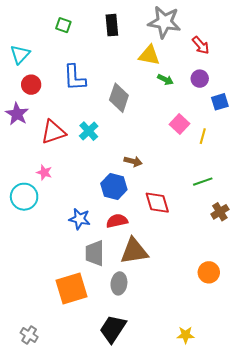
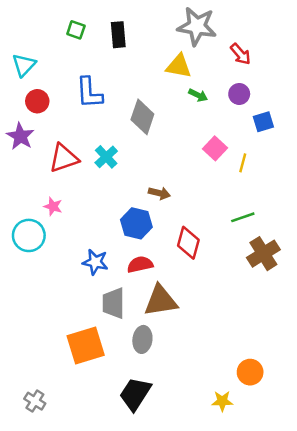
black rectangle: (112, 25) -> (118, 35), moved
red diamond: (157, 203) -> (188, 243), turned 32
brown cross: (220, 212) -> (263, 254), size x1.5
orange circle: (209, 272) -> (250, 372), moved

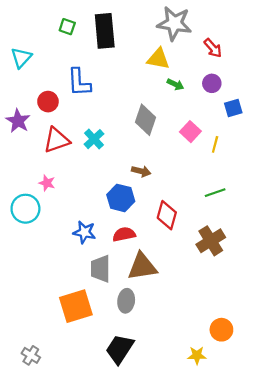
black rectangle: (118, 35) -> (105, 31), size x1.5
red circle: (37, 101) -> (48, 102), moved
gray diamond: (142, 117) -> (145, 120), moved
brown cross: (263, 254) -> (211, 241), moved

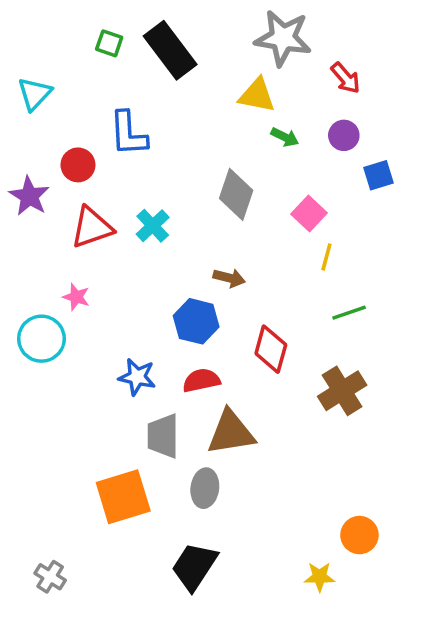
black rectangle: (105, 31) -> (170, 50), turned -32
yellow line: (215, 144) -> (326, 257), moved

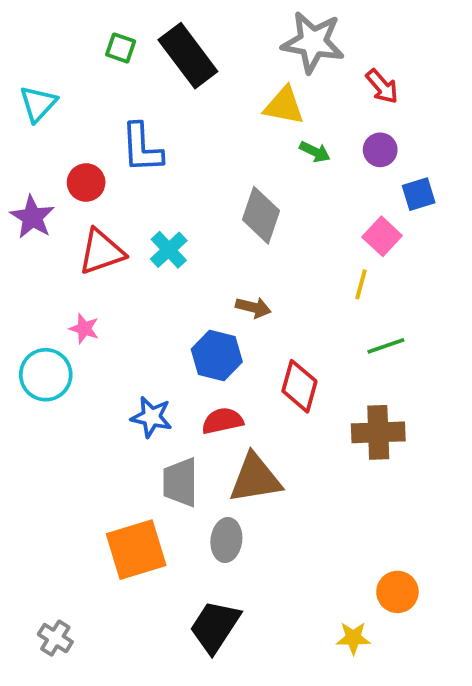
pink square: (309, 214) -> (382, 236), moved
brown cross: (342, 391) -> (378, 432), turned 30

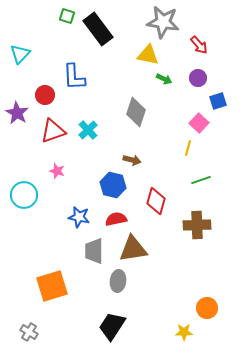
green square: (121, 48) -> (67, 16), moved
pink star: (84, 329) -> (57, 171), moved
orange square: (136, 550) -> (52, 286), moved

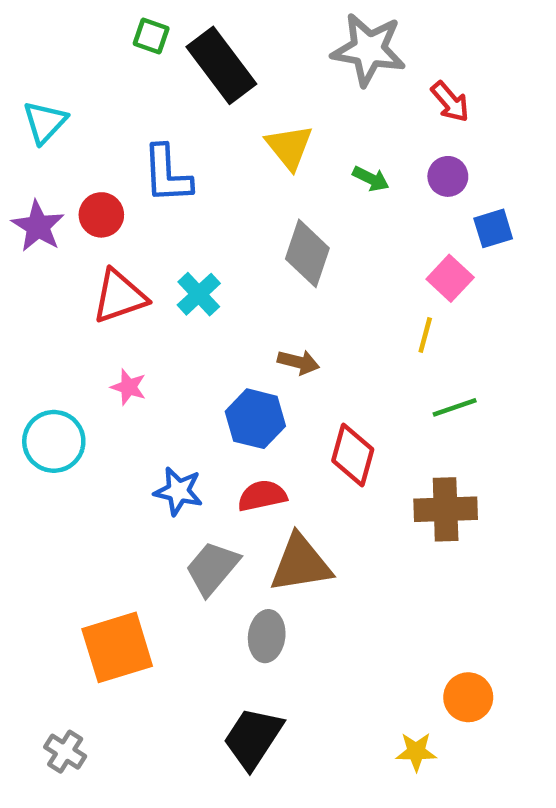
yellow triangle: (148, 55) -> (289, 147), moved, turned 40
purple star: (17, 113) -> (38, 226), moved
gray trapezoid: (94, 251) -> (212, 568), turned 40

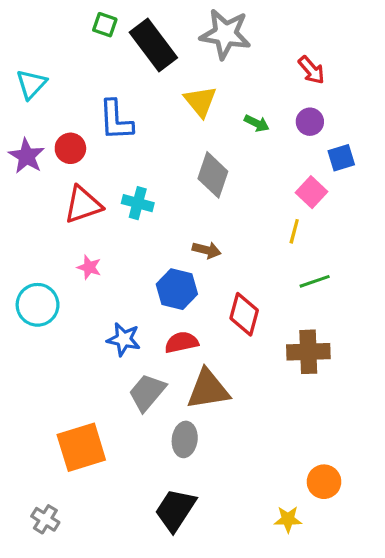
gray star: (369, 50) -> (225, 34), moved
cyan cross: (199, 294) -> (138, 203), turned -32

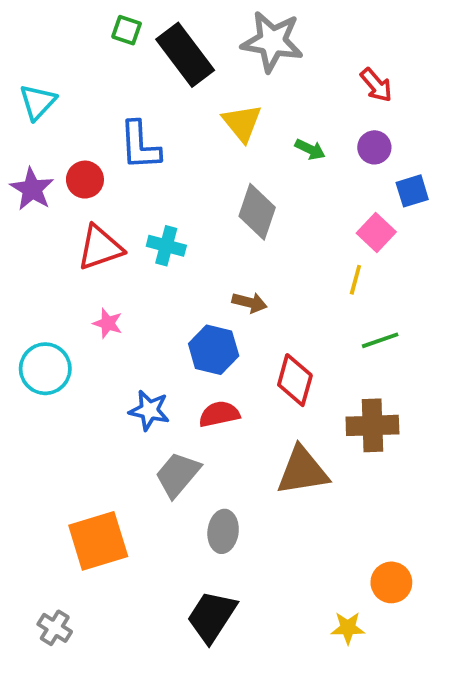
brown triangle: (208, 389) -> (302, 471), moved

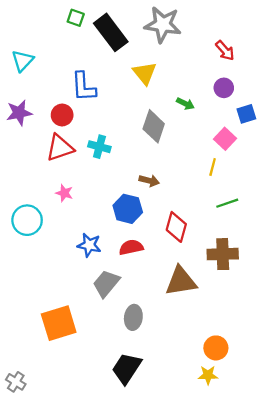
green arrow: (310, 149) -> (185, 104), moved
red circle: (85, 180) -> (62, 115), moved
purple star: (32, 189) -> (19, 113), turned 30
orange circle: (391, 582) -> (216, 348), moved
gray cross: (55, 628) -> (16, 382), moved

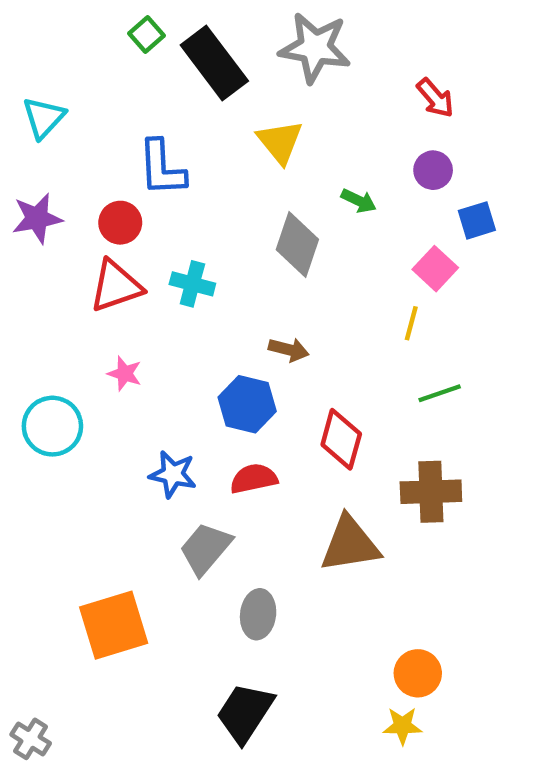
green square: (76, 18) -> (146, 34), turned 30

